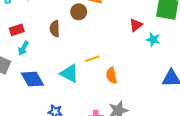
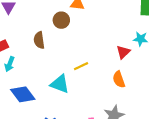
red triangle: (136, 25) -> (123, 52), moved
orange semicircle: (111, 75) -> (119, 79), moved

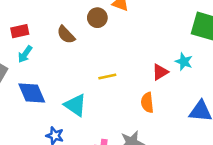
brown semicircle: (39, 40) -> (66, 35), turned -49
cyan triangle: (60, 84) -> (75, 105), moved

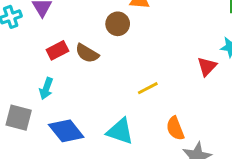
red rectangle: (20, 31) -> (57, 50), moved
orange semicircle: (147, 103) -> (175, 128), moved

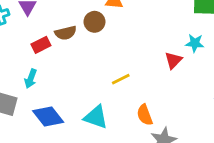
brown semicircle: (87, 53) -> (66, 33), moved, turned -45

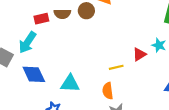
cyan arrow: (31, 79) -> (27, 42), size x1.5
yellow line: (121, 79) -> (116, 67), moved
cyan triangle: (96, 117) -> (70, 84), turned -30

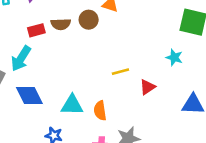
red triangle: (139, 54) -> (147, 87), moved
yellow line: (116, 67) -> (120, 72), moved
orange semicircle: (108, 91) -> (100, 111), moved

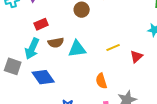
brown semicircle: (61, 24) -> (56, 43), moved
cyan triangle: (72, 105) -> (77, 49), moved

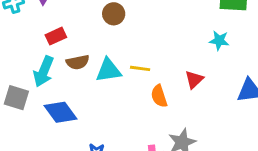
yellow line: (113, 47) -> (140, 68), moved, turned 32
orange semicircle: (101, 81) -> (159, 96), moved

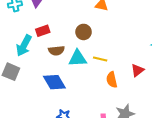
brown circle: (114, 14) -> (84, 32), moved
cyan arrow: (44, 71) -> (24, 45), moved
blue diamond: (61, 112) -> (54, 82), moved

